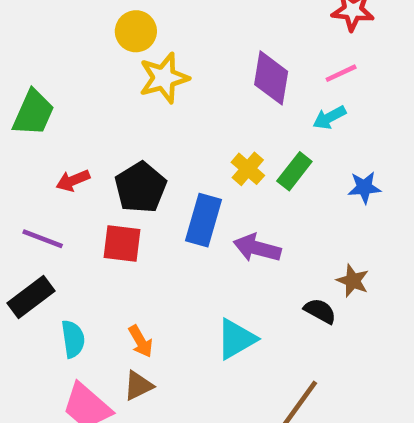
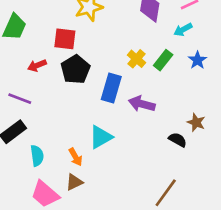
blue star: (364, 187) -> (198, 60), moved, turned -30
red square: (122, 243) -> (65, 39), moved
cyan triangle: (236, 339) -> (101, 137), moved

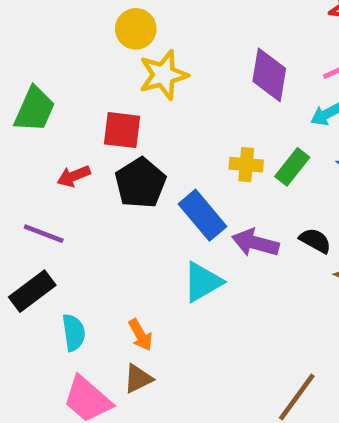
yellow cross: (137, 59) -> (246, 165), turned -36
blue rectangle: (111, 88) -> (202, 215), turned -56
cyan triangle: (101, 137) -> (202, 282), moved
black semicircle: (178, 140) -> (315, 241), moved

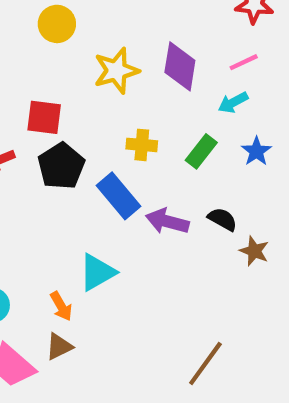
yellow star: (163, 75) -> (116, 71), moved
yellow cross: (246, 165) -> (142, 145), moved
cyan triangle: (202, 282) -> (97, 272), moved

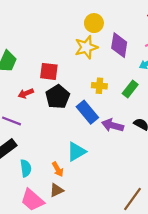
yellow circle: (57, 24) -> (94, 23), moved

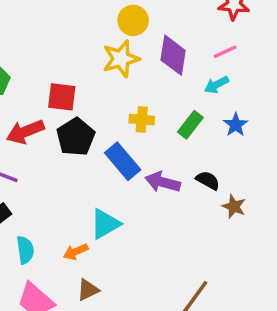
red arrow: (26, 93) -> (25, 132), size x1.5
orange arrow: (58, 169) -> (76, 252), turned 96
brown triangle: (57, 190) -> (88, 290), moved

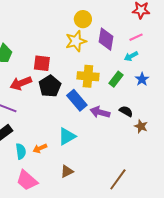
yellow cross: (142, 120) -> (88, 76), size x1.5
orange arrow: (76, 252) -> (40, 148), moved
brown triangle: (88, 290) -> (67, 171), moved

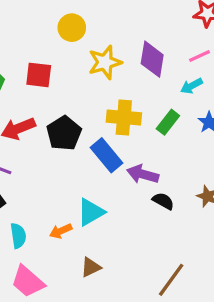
yellow circle: (83, 19) -> (72, 28), moved
red square: (42, 63) -> (39, 75), moved
black semicircle: (126, 111) -> (163, 201), moved
orange arrow: (40, 148) -> (61, 231), moved

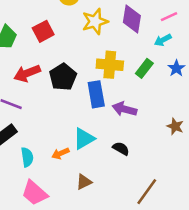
red square: (39, 75) -> (43, 31), turned -35
blue rectangle: (106, 155) -> (96, 94), turned 30
black semicircle: (163, 201) -> (121, 149), moved

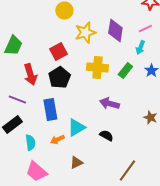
red square: (43, 31) -> (58, 52), moved
cyan arrow: (163, 40) -> (140, 48), turned -40
red arrow: (27, 73) -> (30, 74), turned -85
blue rectangle: (96, 94) -> (50, 110), moved

